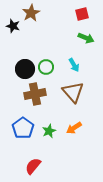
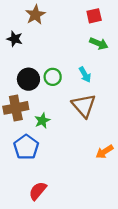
black star: (13, 26) -> (15, 39), moved
brown cross: (35, 94) -> (16, 108), moved
orange arrow: (74, 128) -> (104, 152), moved
green star: (49, 131) -> (42, 121), moved

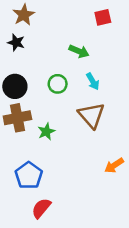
brown star: (35, 15) -> (24, 15), moved
green arrow: (99, 43) -> (79, 51), moved
black circle: (28, 79) -> (15, 86), moved
blue pentagon: (26, 147) -> (29, 176), moved

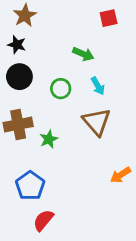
black circle: (15, 86) -> (19, 77), moved

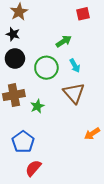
green arrow: (83, 54) -> (64, 41), turned -56
green circle: (61, 89) -> (46, 68), size x1.5

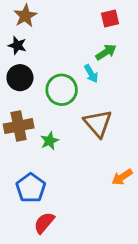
green arrow: (64, 41) -> (106, 52), moved
cyan arrow: (75, 66) -> (91, 74), moved

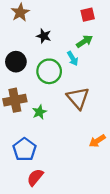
black star: (17, 45) -> (44, 36), moved

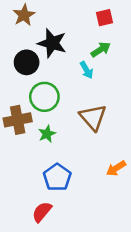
black star: (44, 36) -> (52, 43), size x1.6
black circle: (16, 62) -> (27, 62), moved
green circle: (49, 71) -> (44, 97), moved
blue pentagon: (24, 149) -> (57, 177), moved

